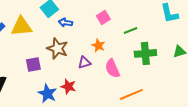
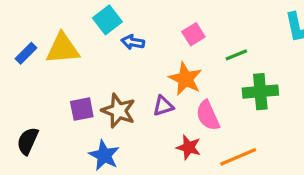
orange star: (98, 45) -> (185, 79), size x1.5
brown star: (57, 48) -> (118, 111), moved
red star: (68, 86) -> (189, 147), moved

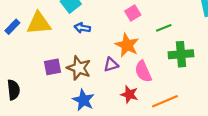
blue arrow: (133, 42) -> (82, 28), moved
black semicircle: (28, 141) -> (14, 90), turned 150
blue star: (104, 155) -> (83, 100), moved

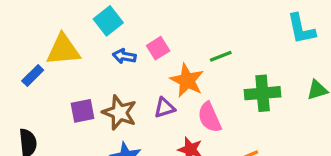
pink square: (133, 13) -> (158, 48), moved
blue rectangle: (12, 27) -> (33, 76), moved
green line: (164, 28) -> (221, 56), moved

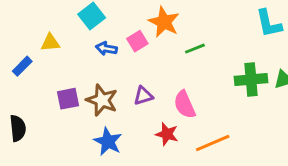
yellow triangle: (63, 50) -> (50, 43), size x0.6
orange star: (187, 80) -> (164, 22), moved
green cross: (263, 93) -> (251, 80), moved

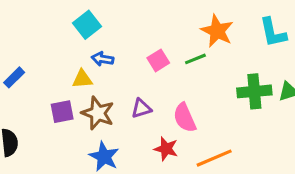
orange star: (164, 22) -> (217, 31), moved
pink square: (137, 41) -> (158, 60), moved
yellow triangle: (50, 43) -> (82, 79), moved

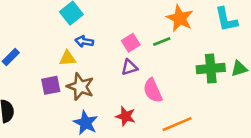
purple triangle: (141, 108) -> (129, 67), moved
red star: (166, 149) -> (126, 116), moved

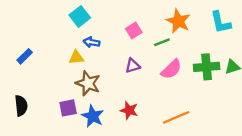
pink square: (131, 43) -> (134, 31), moved
purple square: (51, 85) -> (68, 108), moved
pink semicircle: (153, 90) -> (171, 69), moved, turned -110

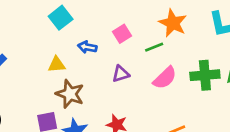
blue arrow: (92, 42) -> (87, 47), moved

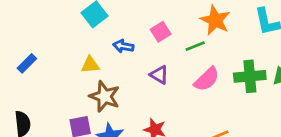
purple triangle: (121, 74) -> (159, 75), turned 48

